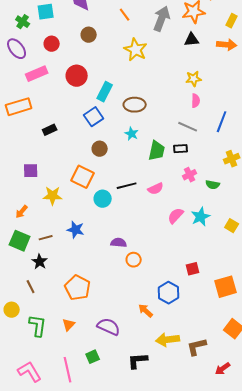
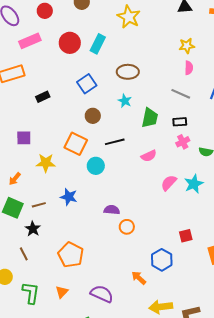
cyan rectangle: (105, 92) -> (98, 44), moved
black rectangle: (181, 149) -> (180, 122), moved
black line: (127, 186) -> (115, 142), moved

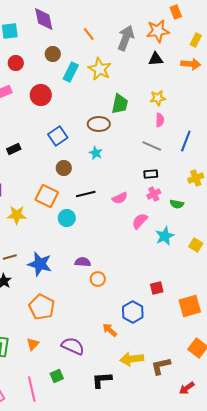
cyan rectangle: (98, 44) -> (71, 72), moved
green trapezoid: (150, 118) -> (120, 104), moved
pink semicircle: (149, 156) -> (120, 198), moved
pink semicircle: (169, 183) -> (140, 221), moved
blue star: (69, 197) -> (40, 264), moved, size x1.4

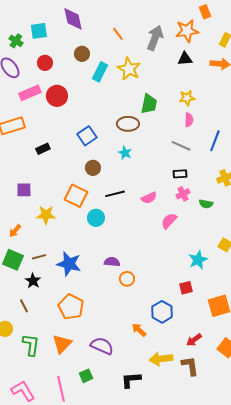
red circle: (41, 95) -> (57, 96), moved
cyan star: (165, 236) -> (198, 260), moved
orange triangle: (33, 344) -> (62, 344), size x1.5
brown L-shape: (161, 366) -> (190, 366), turned 95
red arrow: (187, 388) -> (194, 340), moved

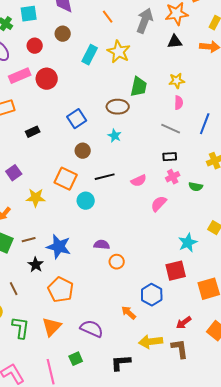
brown circle: (82, 54) -> (63, 34), moved
purple square: (24, 190) -> (14, 173), turned -35
black star: (33, 281) -> (36, 265), moved
red square: (186, 288) -> (176, 271), size x1.5

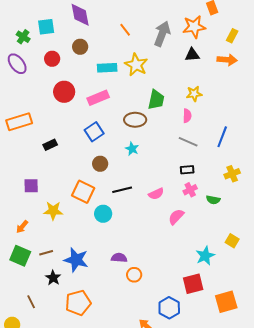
cyan rectangle: (90, 55) -> (107, 68), turned 60
pink rectangle: (20, 76) -> (98, 98), moved
pink semicircle: (179, 103) -> (187, 116), moved
purple square: (14, 173) -> (31, 186), turned 35
orange pentagon: (61, 290) -> (78, 303), turned 30

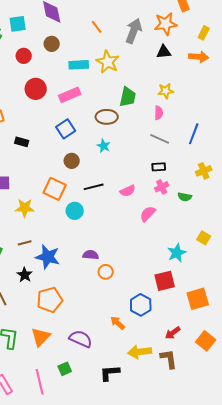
black rectangle: (50, 145) -> (22, 142), turned 40
brown line: (46, 253) -> (25, 243), moved

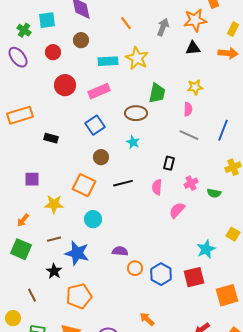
gray arrow: (134, 31) -> (163, 27), size x0.7
black rectangle: (159, 167) -> (169, 163), moved, turned -72
pink semicircle: (128, 191) -> (157, 187), turned 119
cyan circle: (75, 211) -> (93, 219), moved
blue hexagon: (141, 305) -> (161, 274), moved

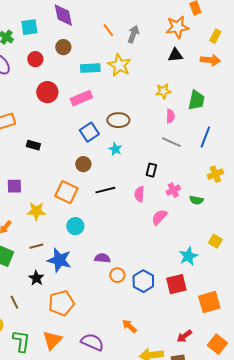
gray arrow: (163, 27) -> (133, 34), moved
yellow star: (195, 87) -> (163, 91), moved
green trapezoid: (157, 93) -> (196, 100), moved
blue square: (95, 125) -> (89, 132), moved

